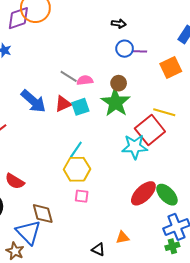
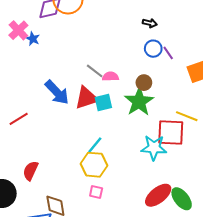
purple line: (140, 51) -> (168, 53), turned 48
red triangle: (63, 104) -> (86, 98), size x1.4
red square: (150, 130) -> (171, 133), turned 36
red semicircle: (15, 181) -> (31, 171), turned 78

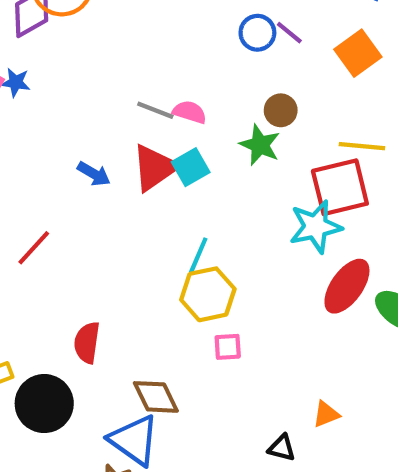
pink semicircle: (110, 76) -> (190, 112), turned 35
brown circle: (144, 83) -> (281, 110), moved
blue arrow: (57, 92) -> (94, 174), size x0.6
green star: (139, 102) -> (260, 145), size x0.7
red ellipse: (158, 195) -> (347, 286), moved

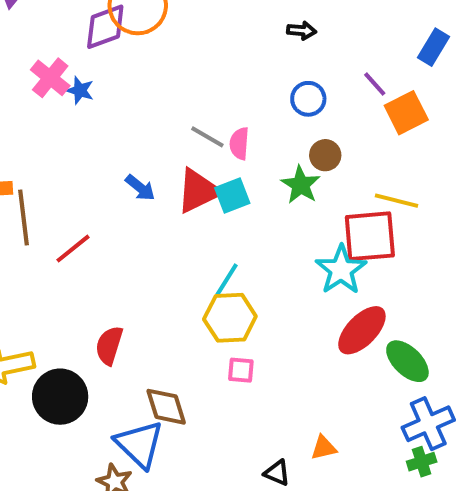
blue circle: (257, 33) -> (308, 99), moved
purple line: (289, 33) -> (375, 84), moved
pink semicircle: (190, 112) -> (239, 144), turned -112
cyan star: (316, 227) -> (341, 270), turned -30

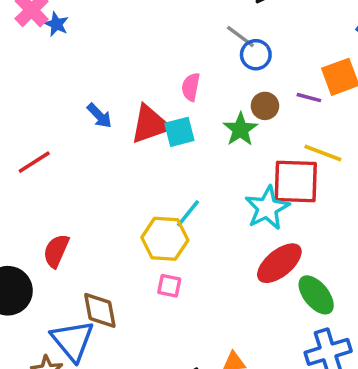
purple line: (375, 84) -> (309, 98), moved, turned -40
gray line: (207, 137) -> (240, 37), moved
cyan line: (227, 280) -> (188, 213), moved

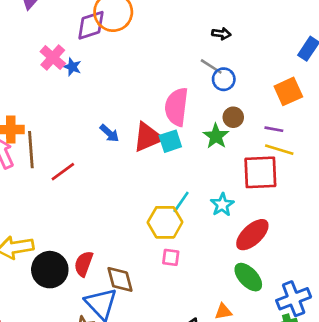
pink semicircle: (191, 87) -> (176, 107), size x1.8
purple line: (309, 98) -> (274, 129), moved
cyan star: (267, 208) -> (222, 205), moved, size x0.7
red semicircle: (56, 251) -> (84, 264), moved
green ellipse: (316, 295) -> (248, 277), moved

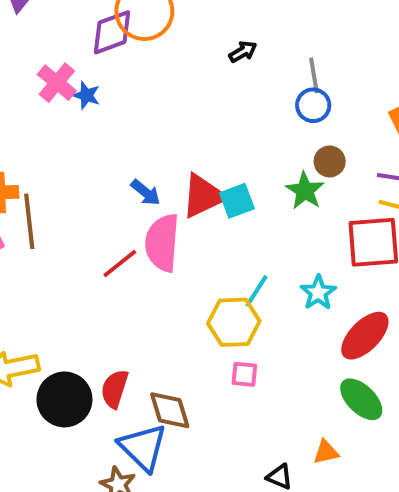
black arrow: (221, 34) -> (243, 52), moved, turned -36
gray line: (211, 66) -> (314, 75), moved, turned 50
pink semicircle: (176, 107) -> (162, 243), moved
red line: (63, 172) -> (120, 264), moved

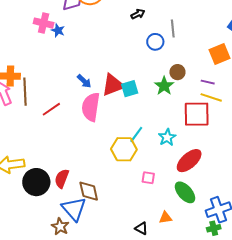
pink cross: (57, 83) -> (44, 23), turned -30
blue circle: (313, 105) -> (155, 42), moved
red line: (120, 264) -> (51, 109), moved
pink square: (244, 374) -> (148, 178), moved

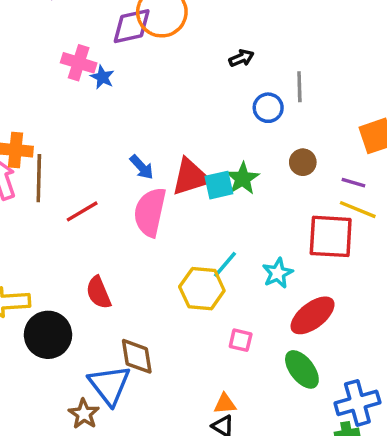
green star: (164, 86) -> (243, 178), moved
red semicircle: (62, 178) -> (98, 293), moved, turned -48
orange triangle: (165, 218) -> (225, 404), moved

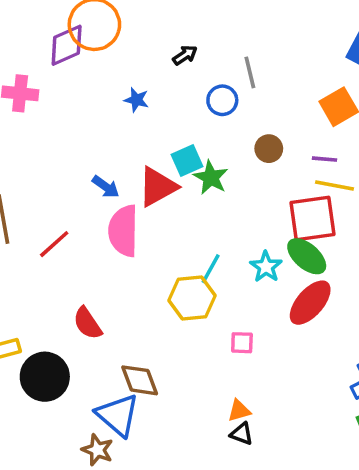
blue star: (102, 77) -> (136, 100), moved
cyan square: (219, 185) -> (187, 161), moved
green ellipse: (302, 369) -> (307, 256), moved

